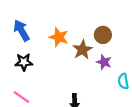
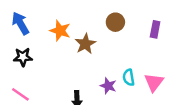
brown circle: (103, 35) -> (115, 22), moved
purple star: (104, 62) -> (108, 86), moved

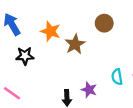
black star: (23, 57) -> (25, 56), moved
purple star: (108, 86) -> (89, 90), moved

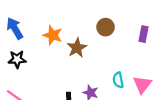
black star: (25, 56) -> (17, 59), moved

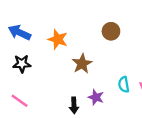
blue arrow: (15, 28) -> (20, 32), turned -35
brown star: (77, 48) -> (82, 64), moved

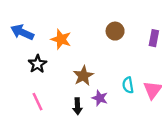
black star: (22, 64) -> (37, 64), moved, turned -30
brown star: (82, 64) -> (83, 76), moved
pink line: (20, 101) -> (37, 102), moved, turned 30

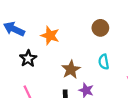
cyan semicircle: (128, 85) -> (104, 62), moved

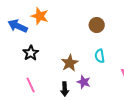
orange star: (50, 36) -> (40, 16), moved

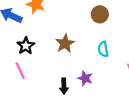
brown star: (70, 63) -> (65, 44), moved
pink line: (31, 85) -> (20, 70), moved

